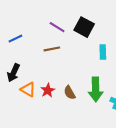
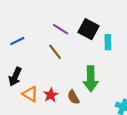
brown line: (52, 49) -> (55, 52), turned 63
cyan rectangle: (103, 52) -> (108, 42), moved
green arrow: (96, 89) -> (91, 79), moved

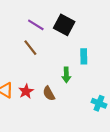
cyan rectangle: (108, 42) -> (84, 56), moved
green arrow: (91, 79) -> (66, 75), size x0.6

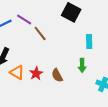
purple line: (36, 25) -> (24, 19), moved
green arrow: (66, 75) -> (82, 65), moved

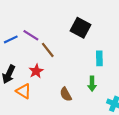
red star: (36, 73) -> (36, 71), moved

